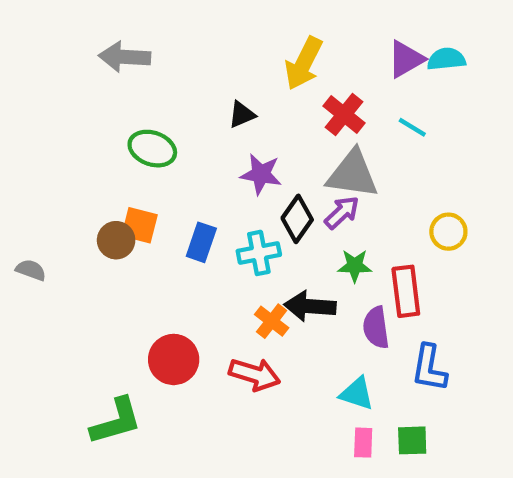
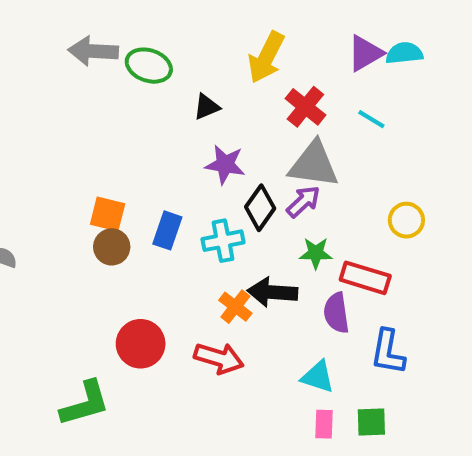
green ellipse: (152, 149) -> (149, 66), moved
brown circle: (116, 240) -> (112, 247), moved
red rectangle: (406, 291) -> (365, 278), turned -66

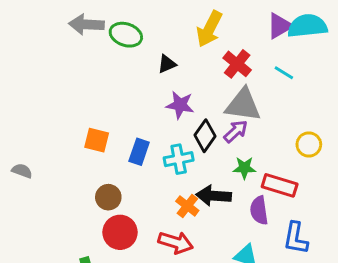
cyan semicircle: (404, 53) -> (307, 26), size x1.5
brown circle: (112, 247) -> (108, 197), moved

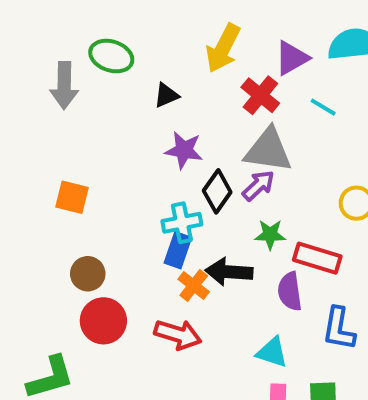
gray arrow: (86, 24) -> (64, 85), moved, turned -92
purple triangle: (280, 26) -> (292, 58), moved
blue rectangle: (139, 152) -> (178, 250), moved

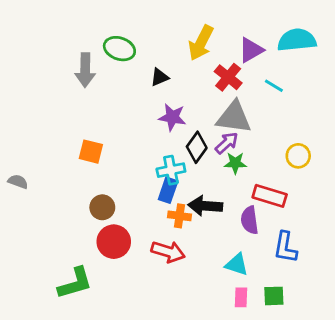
green star: (270, 235) -> (235, 163), moved
orange cross: (194, 286) -> (180, 216), turned -30

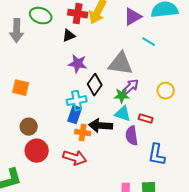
red cross: (228, 77) -> (78, 14), moved, turned -30
purple arrow: (227, 143) -> (131, 87), moved
red rectangle: (270, 196) -> (146, 119), size x0.6
cyan triangle: (237, 264) -> (123, 114), moved

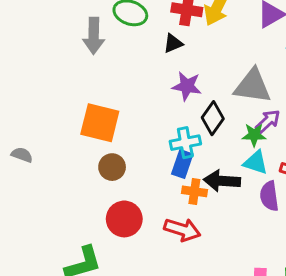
orange square: (21, 88) -> (100, 123), size x1.5
brown circle: (29, 127) -> (112, 167), moved

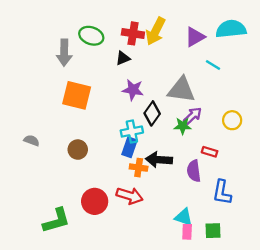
orange square: (100, 123) -> (77, 95), moved
gray semicircle: (22, 155) -> (32, 141), moved
cyan triangle: (256, 162) -> (184, 217), moved
red circle: (124, 219) -> (95, 201), moved

